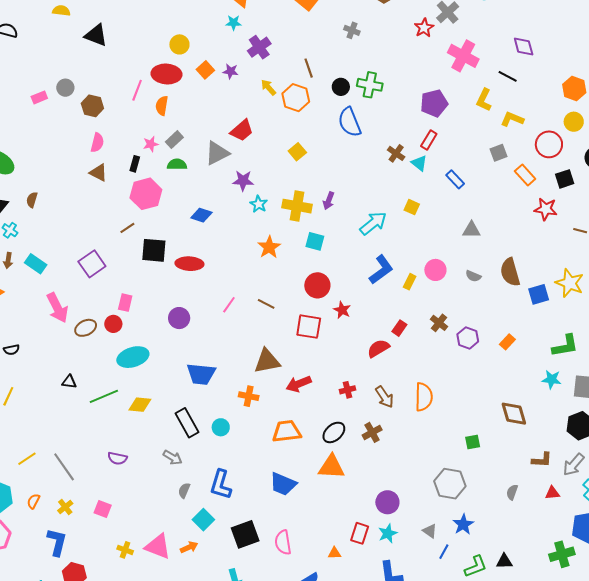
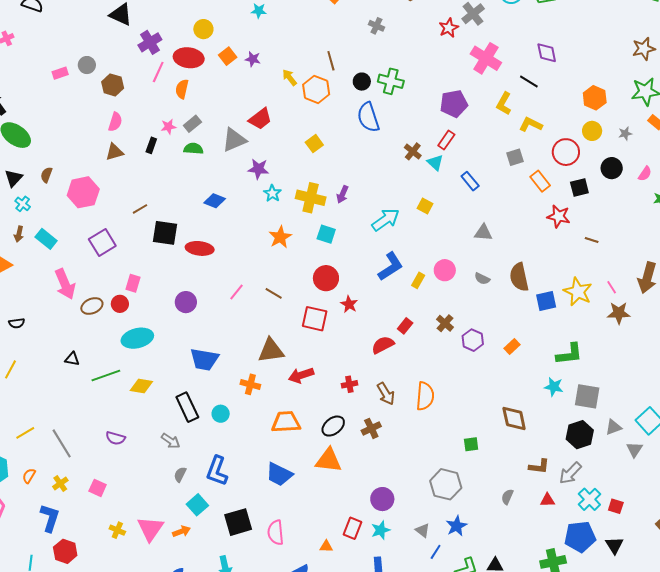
purple cross: (259, 47) -> (150, 42), moved
brown triangle: (98, 173) -> (115, 152), turned -48
pink hexagon: (146, 194) -> (83, 192), moved
pink triangle: (158, 546) -> (150, 529), turned 40

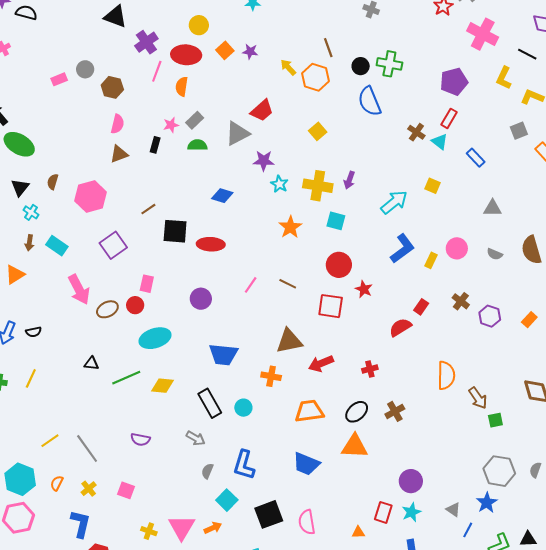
brown arrow: (386, 394) -> (478, 398), moved
gray hexagon: (446, 484) -> (499, 471), moved

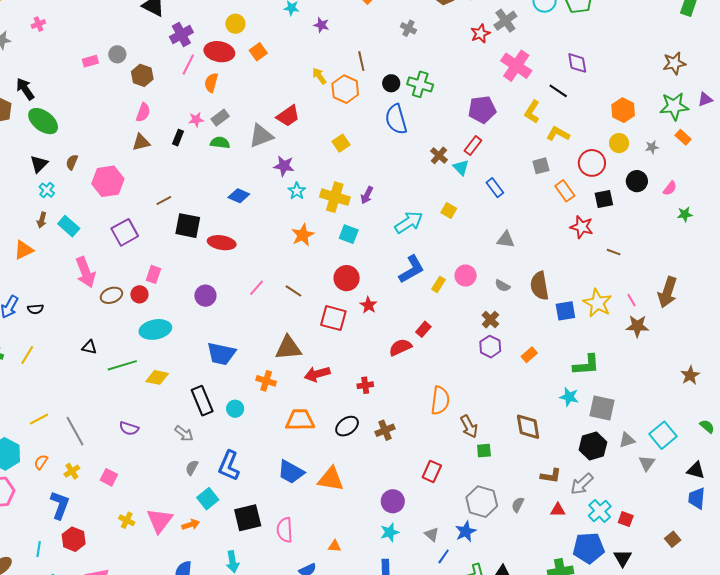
purple star: (250, 52) -> (321, 25), moved
brown cross: (461, 301) -> (490, 320), moved
orange triangle: (355, 446) -> (331, 479), moved
red rectangle: (383, 512) -> (432, 471), moved

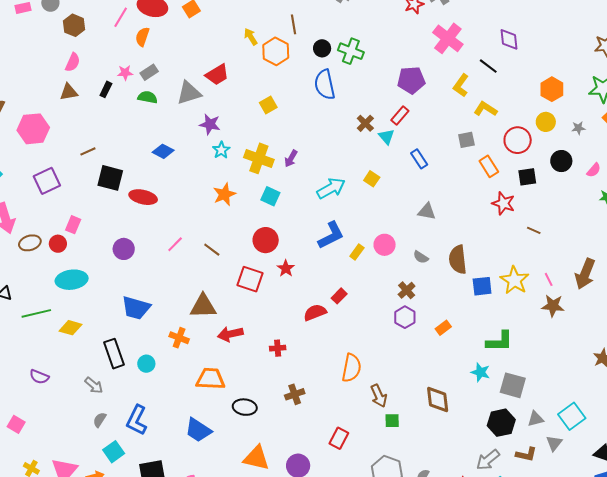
black ellipse: (347, 426) -> (245, 407), moved, turned 40
brown L-shape: (551, 476) -> (526, 454), moved
orange triangle: (331, 479) -> (256, 458), moved

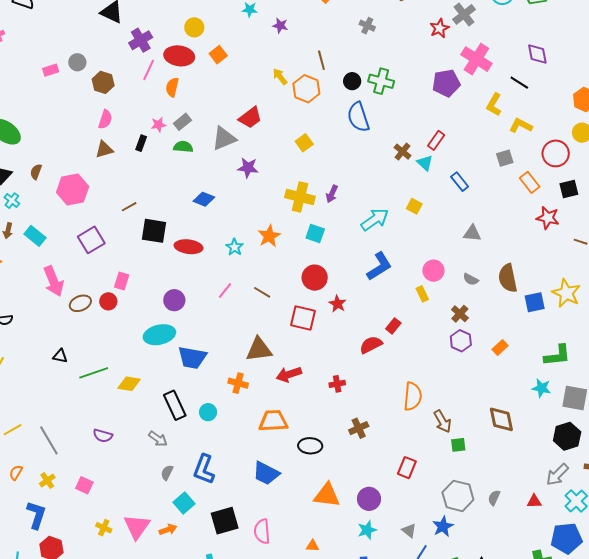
purple pentagon: (411, 80) -> (446, 83), moved
cyan star: (221, 150) -> (235, 247), moved
yellow rectangle: (357, 252) -> (422, 294), moved, turned -56
cyan ellipse: (72, 280) -> (159, 335), moved

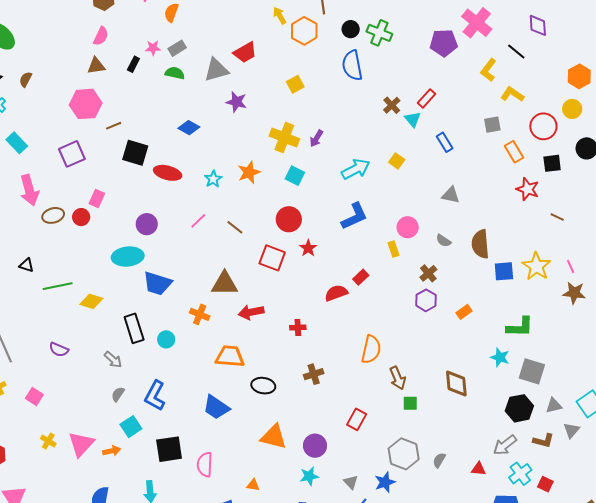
pink hexagon: (73, 190) -> (86, 104), moved

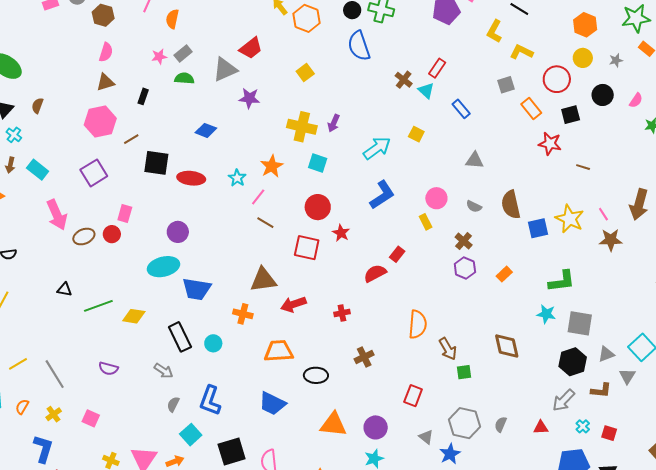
black rectangle: (133, 64) -> (143, 96), moved
pink line: (198, 221) -> (258, 197), moved
cyan cross: (520, 474) -> (583, 426), size x0.6
gray triangle: (351, 482) -> (426, 437), moved

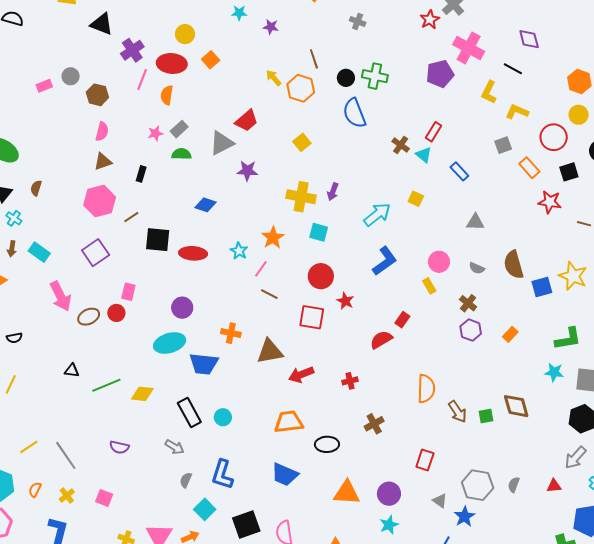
orange cross: (243, 314) -> (231, 333), moved
green square: (464, 372) -> (486, 416), moved

